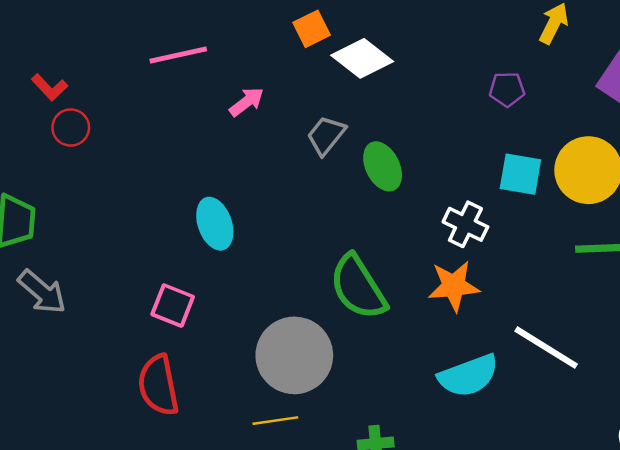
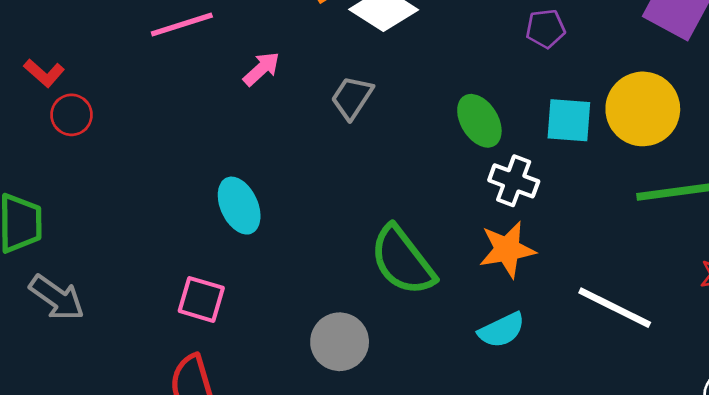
green ellipse: (383, 166) -> (479, 121), moved
gray circle: (294, 355) -> (340, 342), size x0.7
cyan semicircle: (468, 376) -> (502, 330), moved, size x0.7

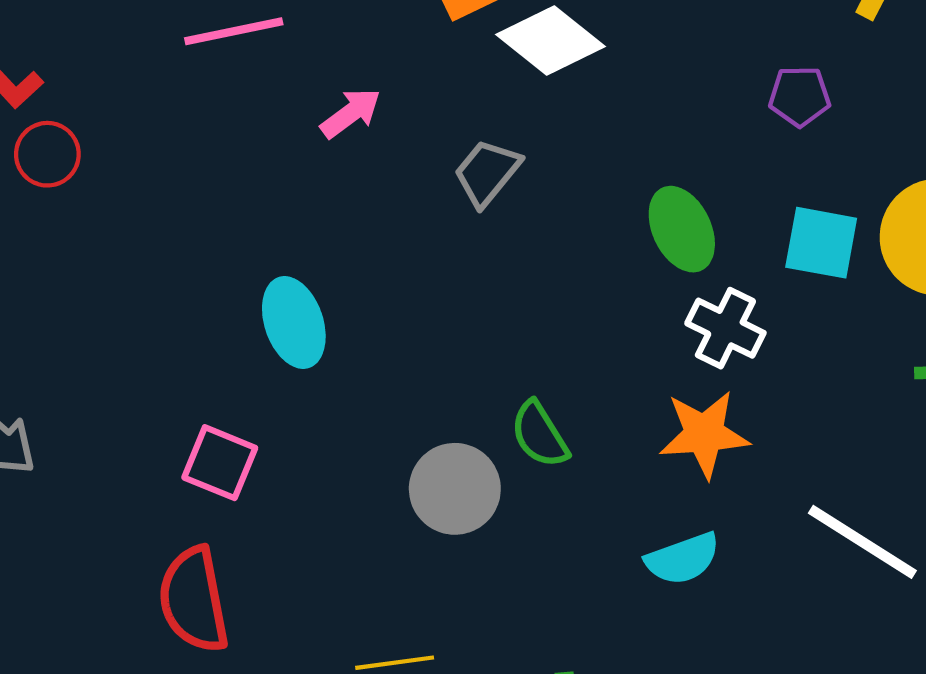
green semicircle: (402, 261) -> (539, 434), size x0.6
gray circle: (340, 342) -> (455, 489), moved

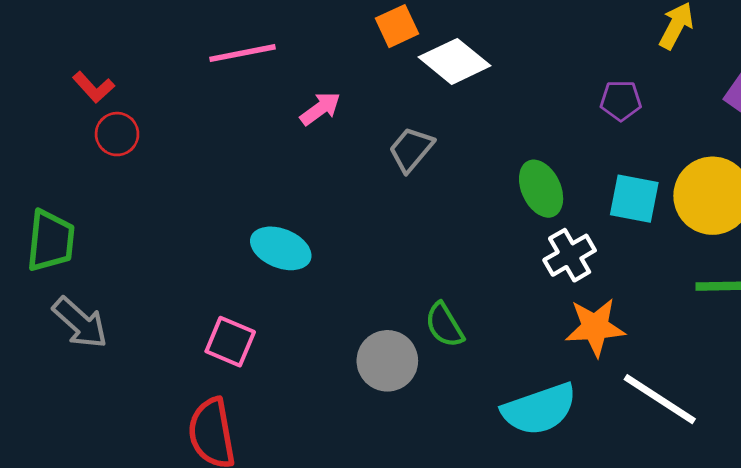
cyan ellipse: (294, 323) -> (281, 248), turned -50
white cross: (725, 328) -> (570, 255), turned 33
orange star: (704, 434) -> (595, 327), moved
cyan semicircle: (683, 559) -> (539, 409), size x1.5

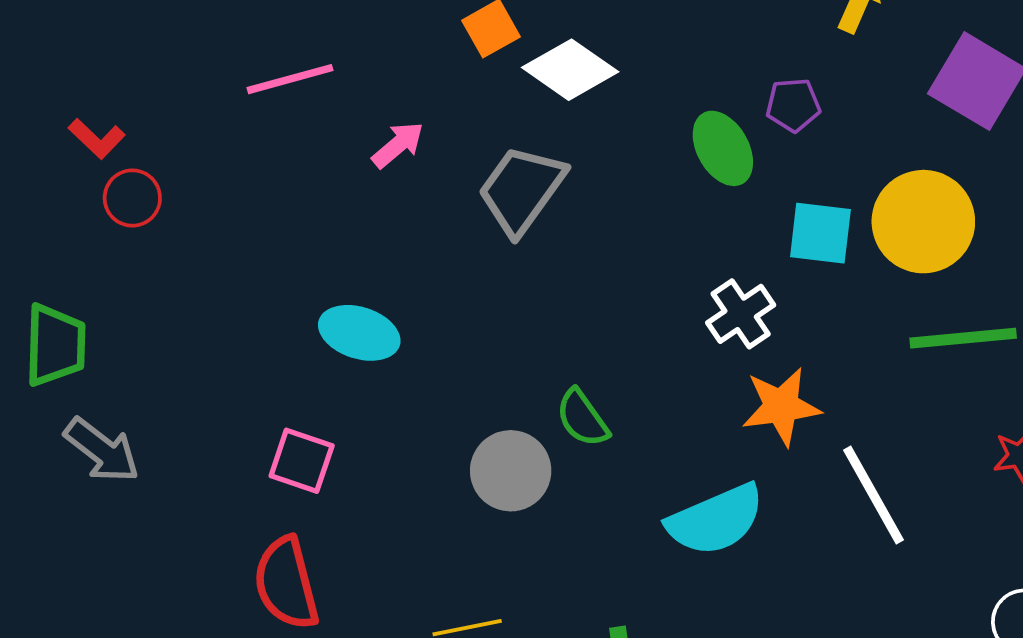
gray trapezoid: (411, 149) -> (521, 190), size x1.5
green ellipse: (541, 189) -> (723, 148), moved
white line: (660, 399) -> (873, 495), turned 32

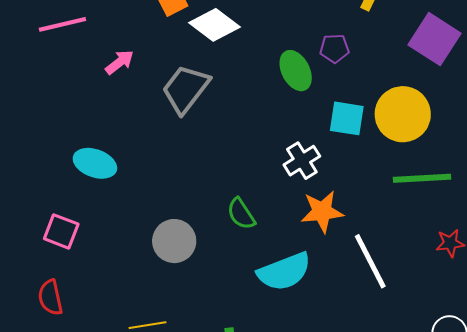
green semicircle: (582, 418) -> (241, 214), moved
red semicircle: (286, 583) -> (50, 297), size x0.7

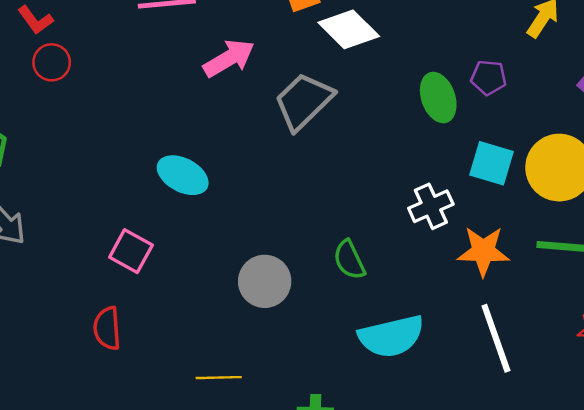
pink arrow: (120, 62) -> (229, 58), size x1.4
orange star: (322, 212) -> (483, 251), moved

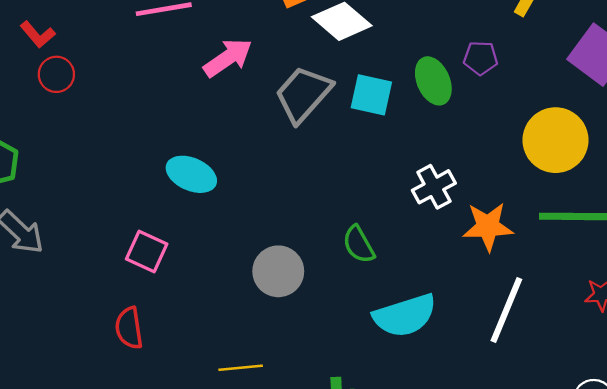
cyan square: (492, 163) -> (371, 95), moved
white line: (496, 338) -> (506, 310), turned 46

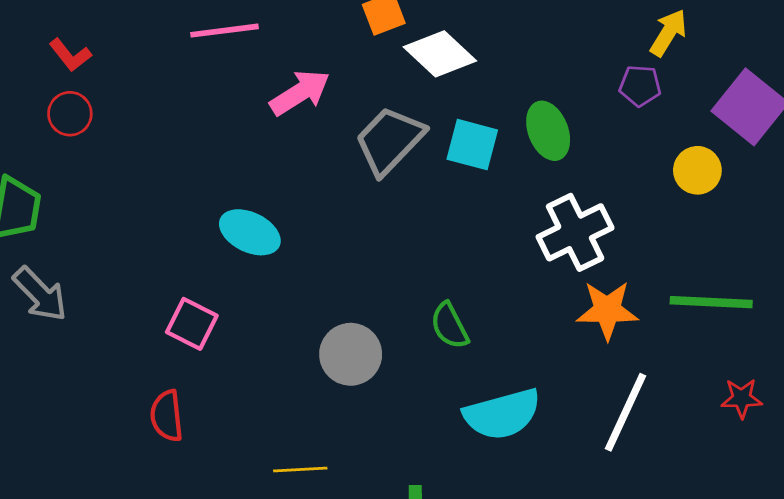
purple pentagon: (481, 58) -> (640, 86), moved
red circle: (56, 74) -> (70, 114), moved
yellow circle: (555, 140) -> (697, 170), moved, size x0.6
white cross: (434, 187) -> (575, 232), moved, size x1.4

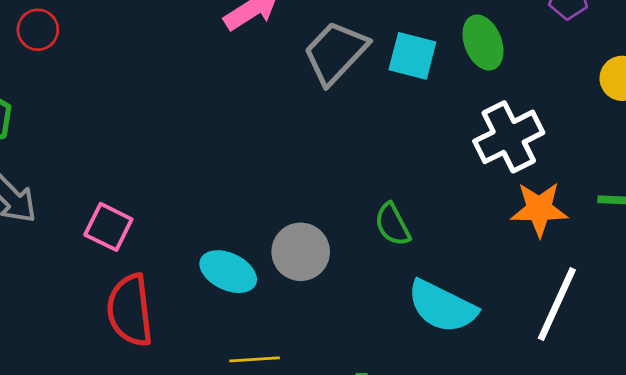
cyan ellipse: (250, 232) -> (228, 272), moved
pink square: (192, 324) -> (108, 227), moved
cyan semicircle: (502, 414) -> (442, 306), turned 42
red semicircle: (167, 416) -> (130, 310), size x1.5

